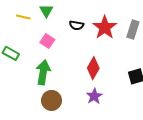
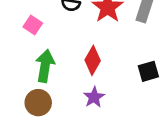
green arrow: (43, 72) -> (45, 66), moved

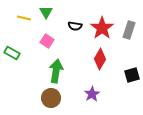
red diamond: (93, 60) -> (100, 59), moved

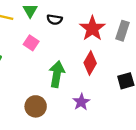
black semicircle: (75, 26) -> (55, 20), moved
green arrow: (56, 71) -> (57, 74), moved

